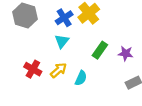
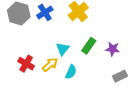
blue cross: (64, 18) -> (45, 12), moved
cyan triangle: (62, 41) -> (63, 49), moved

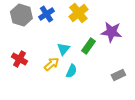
purple star: (113, 49) -> (111, 32), moved, size x1.5
red cross: (26, 64) -> (19, 59), moved

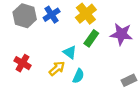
green rectangle: (88, 46) -> (91, 38), moved
cyan triangle: (63, 49) -> (70, 52), turned -32

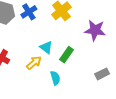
green rectangle: (91, 38) -> (67, 55), moved
cyan semicircle: (78, 76) -> (55, 78), moved, turned -40

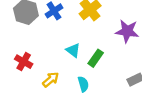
yellow arrow: (34, 63) -> (51, 80), moved

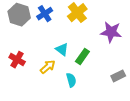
yellow arrow: (51, 80) -> (48, 67), moved

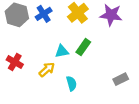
purple star: (111, 32) -> (111, 15), moved
cyan triangle: (62, 49) -> (62, 51), turned -48
green rectangle: (82, 57) -> (83, 47), moved

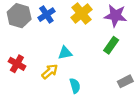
green rectangle: (83, 47) -> (111, 45), moved

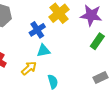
blue cross: (46, 15) -> (37, 30), moved
green rectangle: (111, 45) -> (97, 41), moved

